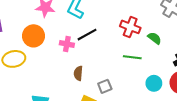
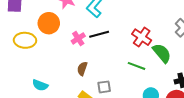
green semicircle: (154, 38) -> (162, 53), size x1.5
pink cross: (67, 44) -> (78, 38), turned 32

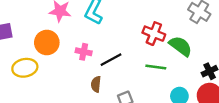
black line: (99, 34) -> (111, 60), moved
pink cross: (78, 38) -> (84, 52), turned -32

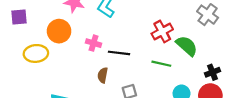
red cross: (154, 34) -> (162, 32), turned 35
black line: (111, 60) -> (119, 53), turned 30

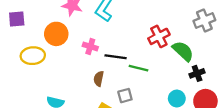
gray cross: (208, 15) -> (204, 21), turned 30
green line: (161, 64) -> (139, 68), moved
black cross: (212, 72) -> (197, 73), moved

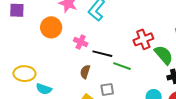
yellow ellipse: (33, 56) -> (24, 74), moved

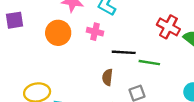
red cross: (143, 39) -> (168, 27), turned -30
pink cross: (81, 42) -> (95, 32), moved

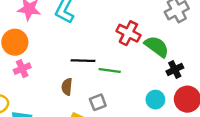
pink cross: (95, 32) -> (22, 69), moved, turned -35

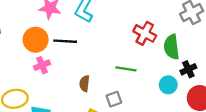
green semicircle: (157, 47) -> (172, 47), turned -135
black line: (83, 61) -> (65, 41), moved
cyan circle: (155, 100) -> (168, 85), moved

